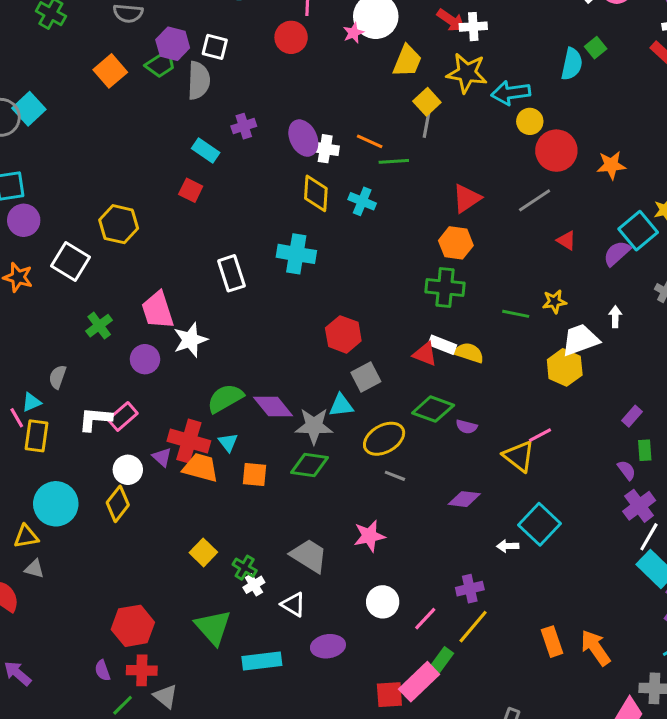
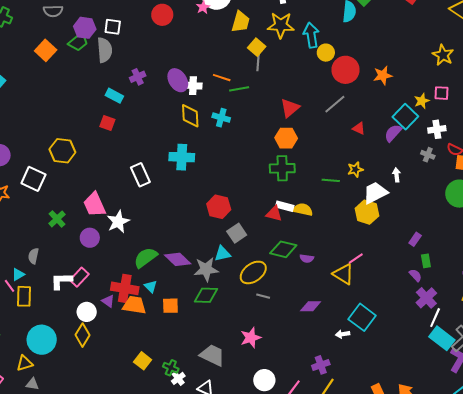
cyan arrow: (511, 93) -> (311, 35), turned 95

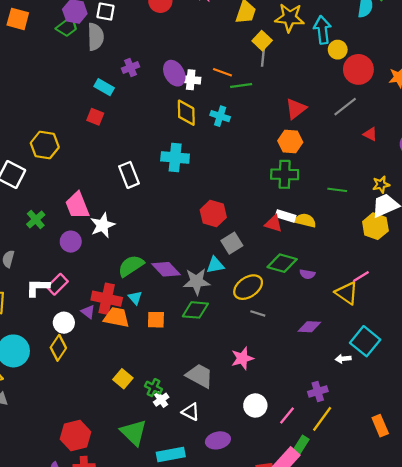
orange square: (46, 50) -> (18, 19), moved, turned -30
yellow star: (355, 169) -> (381, 185), moved

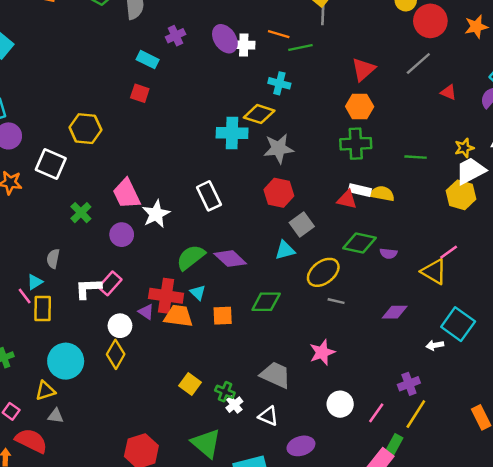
yellow diamond: (186, 113) -> (259, 114), moved, turned -68
white rectangle: (129, 175) -> (209, 196), moved
gray star: (197, 281) -> (279, 149), moved

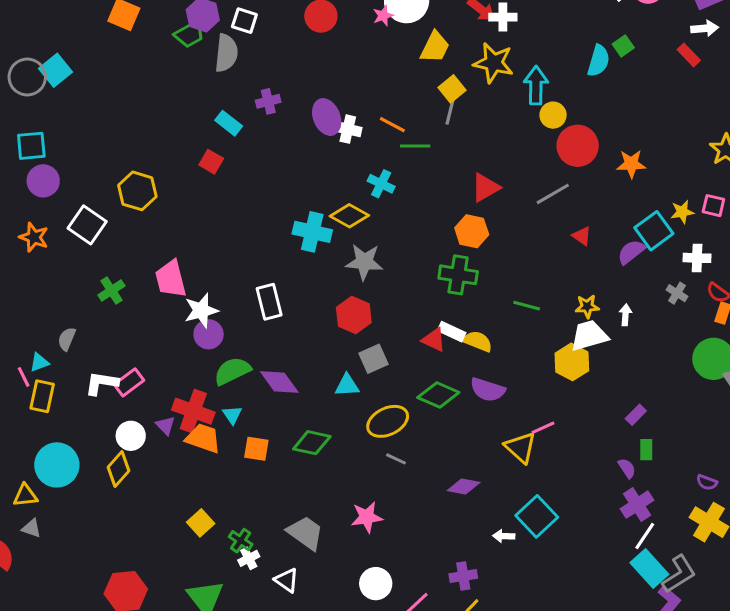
purple circle: (122, 235) -> (209, 334), moved
purple semicircle: (388, 253) -> (488, 390), moved, size x1.6

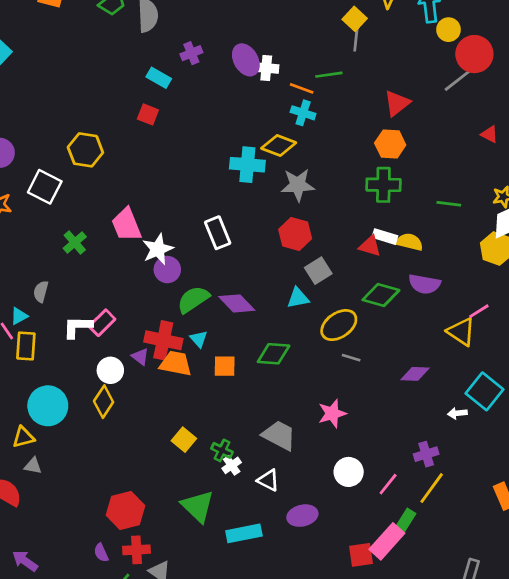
orange line: (392, 125) -> (302, 88), moved
gray line: (553, 194) -> (458, 80), moved

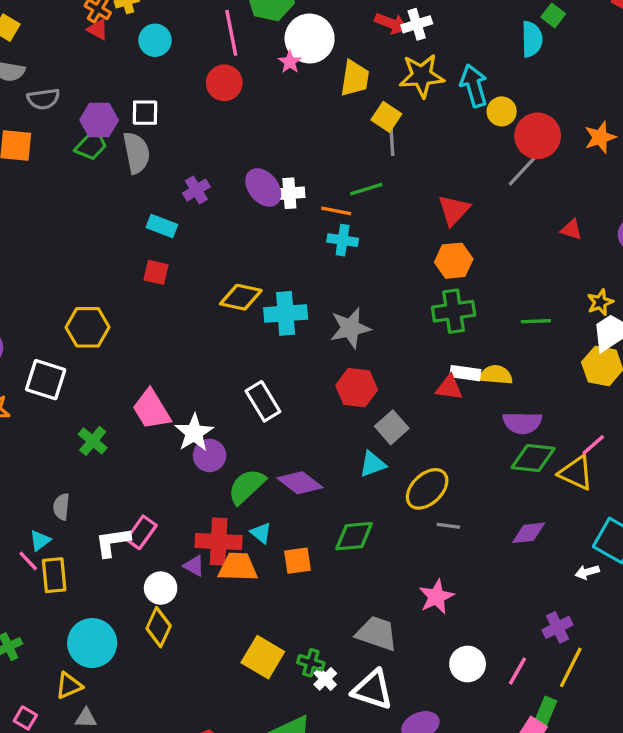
yellow diamond: (279, 146) -> (241, 297), moved
green diamond: (381, 295) -> (533, 458), moved
yellow square: (184, 440) -> (263, 657), size x1.4
white triangle: (268, 480) -> (372, 690), size x1.5

